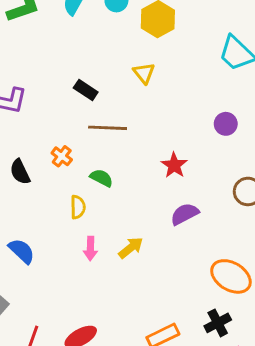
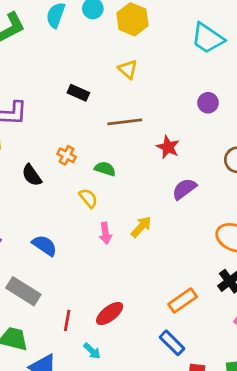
brown line: (108, 128) -> (125, 122), moved
yellow semicircle: (78, 207) -> (88, 198), turned -30

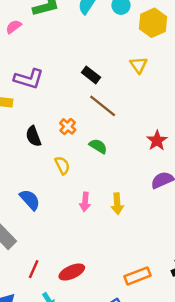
brown line: (125, 122) -> (103, 106), moved, turned 32
yellow semicircle: (88, 198) -> (62, 165), moved
yellow arrow: (141, 227) -> (117, 204), turned 120

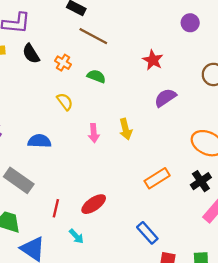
black semicircle: (33, 136) -> (31, 54), moved
blue semicircle: (30, 200) -> (39, 141), turned -35
orange rectangle: (137, 276) -> (157, 178), moved

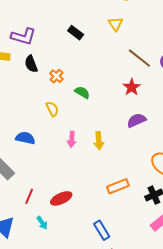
brown line: (93, 36) -> (139, 58), moved

